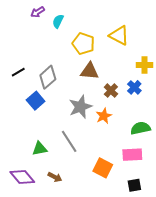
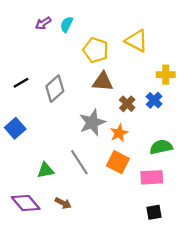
purple arrow: (38, 12) -> (43, 23), moved
blue square: (36, 101) -> (15, 128), moved
orange square: (103, 168) -> (118, 162), moved

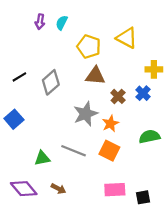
purple arrow: (43, 23) -> (40, 22), turned -48
gray line: (79, 162) -> (74, 151), turned -35
pink rectangle: (152, 177) -> (115, 190), moved

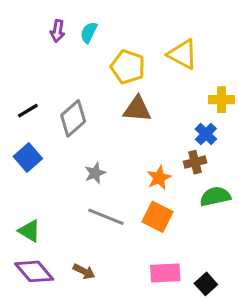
brown cross: (118, 96) -> (195, 162), moved, turned 32
gray star: (86, 114) -> (95, 173), moved, size x0.6
blue square: (14, 119) -> (28, 157), moved
green triangle: (42, 158) -> (29, 231), moved, turned 42
black square: (143, 197) -> (206, 284), turned -32

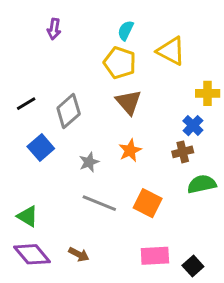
cyan semicircle: (89, 32) -> (126, 30), moved
brown triangle: (137, 109) -> (129, 102), turned 44
blue square: (28, 157) -> (41, 148), moved
orange star: (159, 178) -> (130, 150), moved

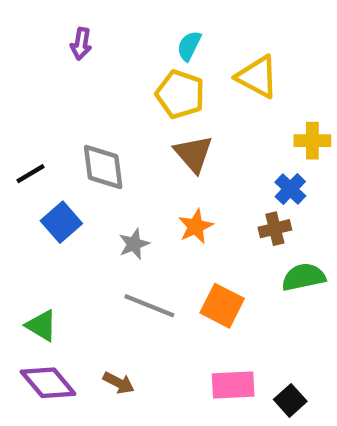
black line: (26, 104) -> (30, 174), moved
gray diamond: (69, 111) -> (103, 167), turned -56

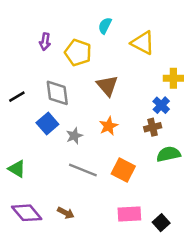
purple arrow: (81, 44) -> (45, 42), moved
yellow pentagon: (180, 94) -> (78, 53), moved
blue square: (61, 222) -> (47, 124), moved
green triangle: (41, 326) -> (17, 169), moved

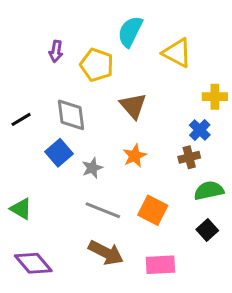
cyan semicircle: (105, 26) -> (130, 32), size x1.5
brown arrow: (66, 213) -> (106, 253), moved, size x1.6
black square: (161, 223) -> (207, 230), moved

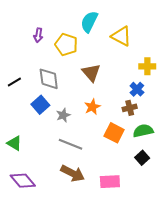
orange square: (153, 210) -> (114, 133), moved

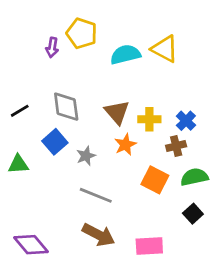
cyan semicircle: (89, 22) -> (125, 54), moved, turned 50
yellow pentagon: (66, 45) -> (82, 33), moved
yellow cross: (147, 66) -> (149, 119), moved
brown triangle: (91, 73) -> (117, 112), moved
green triangle: (14, 143) -> (18, 164), moved, turned -35

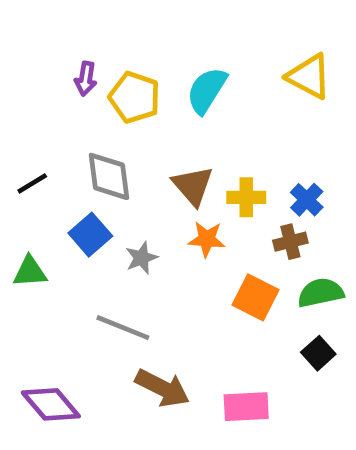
yellow pentagon: (82, 33) -> (135, 97), moved
yellow triangle: (165, 49) -> (309, 76), moved
cyan semicircle: (125, 54) -> (207, 90), turned -44
orange star: (125, 145) -> (207, 239), turned 30
gray line: (96, 195) -> (123, 328), moved

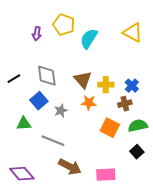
yellow pentagon: (135, 97) -> (64, 25), moved
green triangle: (30, 272) -> (24, 124), moved

